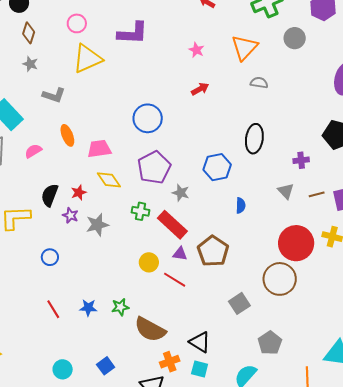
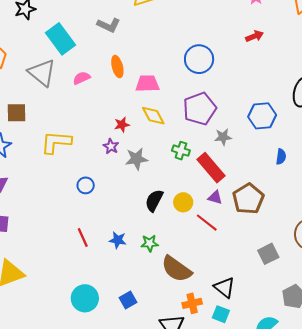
gray star: (181, 193) -> (223, 137), turned -30
black semicircle: (50, 195) -> (154, 201), moved
cyan circle: (63, 369) -> (85, 298), size x1.4

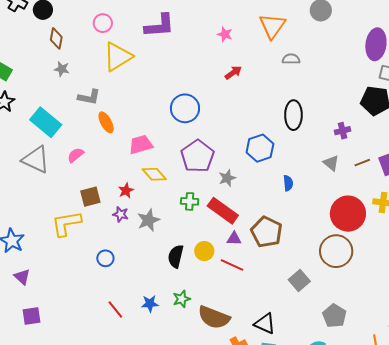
orange ellipse: (117, 67) -> (106, 122), moved
brown square: (16, 113) -> (90, 197), moved

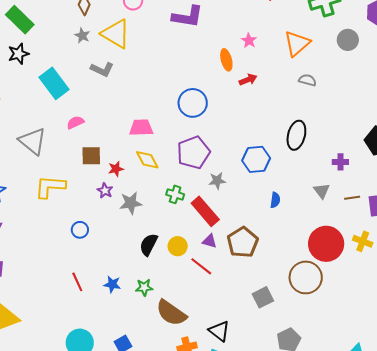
yellow triangle: (118, 57) -> (116, 34), moved, turned 48
orange ellipse: (106, 122) -> (226, 60), moved
gray triangle: (36, 160) -> (33, 141), moved
brown square: (90, 197) -> (91, 156), moved

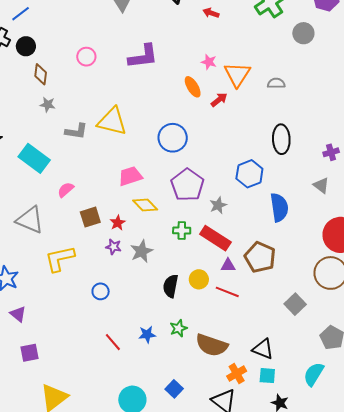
yellow triangle: (116, 34) -> (112, 121), moved
orange triangle: (297, 44) -> (237, 74), moved
blue semicircle: (275, 200) -> (279, 207), size x1.8

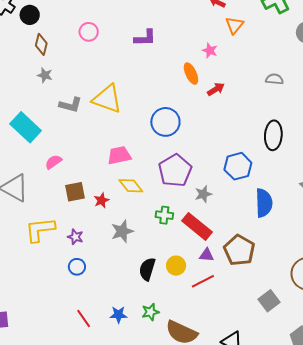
purple L-shape: (143, 56) -> (145, 38), size x0.7
orange triangle: (237, 74) -> (235, 25), moved, size x0.7
purple star: (113, 247) -> (75, 237), moved
red line: (227, 292) -> (203, 281), turned -55

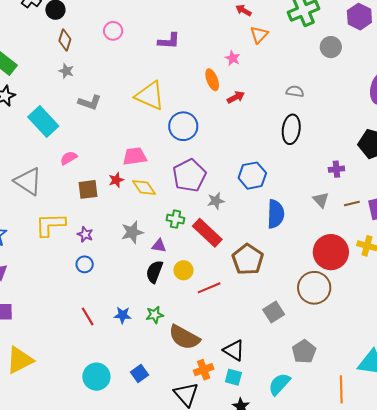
yellow triangle: (107, 99) -> (150, 96), moved
black ellipse: (273, 135) -> (291, 129), moved
red star: (102, 200) -> (116, 180), moved
purple triangle: (207, 255) -> (159, 246), moved

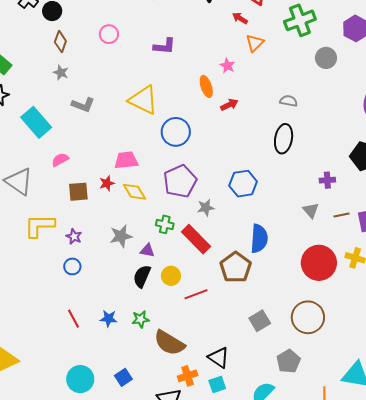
blue semicircle: (276, 214) -> (259, 239), moved
brown circle: (314, 288) -> (308, 317), moved
cyan square: (233, 377) -> (217, 384), turned -36

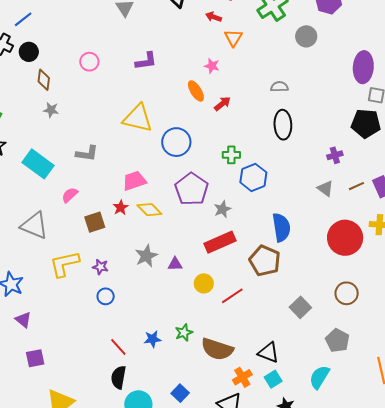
gray L-shape: (83, 105) -> (87, 153), moved
green cross: (165, 224) -> (231, 155), moved
red rectangle: (196, 239) -> (220, 242), turned -56
black semicircle: (142, 276) -> (119, 377), moved
brown circle: (308, 317) -> (347, 293), size x0.7

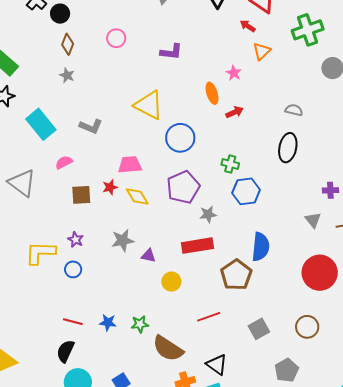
yellow L-shape: (64, 264) -> (40, 253), moved
red line: (232, 296) -> (209, 317), moved
red line: (118, 347) -> (73, 322), turned -48

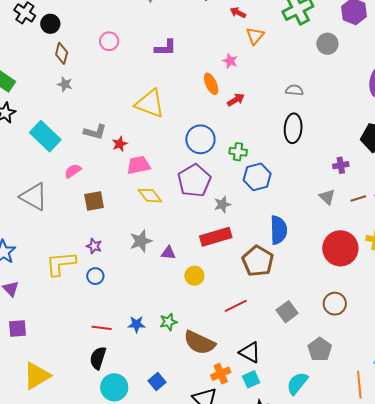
blue circle: (180, 138) -> (200, 139), moved
red star: (110, 187) -> (120, 144), moved

